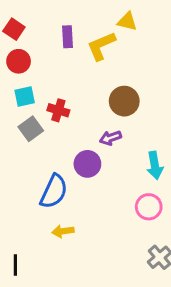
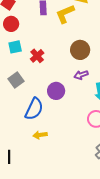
red cross: (58, 110) -> (37, 56), turned 32
gray square: (31, 129) -> (16, 80), moved
purple arrow: (110, 138) -> (81, 75), moved

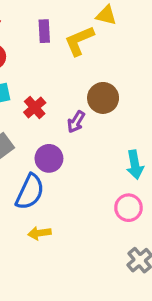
purple arrow: (81, 75) -> (76, 122), moved, turned -40
purple circle: (56, 91) -> (49, 158), moved

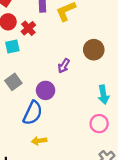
brown circle: (103, 98) -> (94, 50), moved
red cross: (35, 107) -> (28, 28), moved

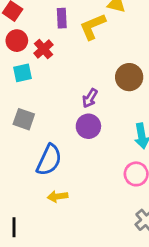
gray square: (13, 82) -> (24, 119), turned -35
purple circle: (46, 90) -> (88, 126), moved

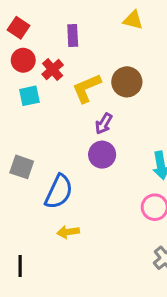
yellow L-shape: (93, 27) -> (87, 88), moved
brown circle: (129, 77) -> (127, 82), moved
gray square: (24, 119) -> (22, 167), moved

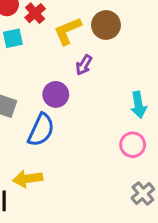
purple circle: (102, 155) -> (56, 94), moved
yellow arrow: (68, 232) -> (28, 179), moved, size x1.4

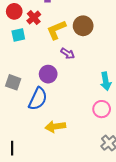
purple arrow: (84, 65) -> (68, 54), turned -88
yellow arrow: (28, 179) -> (55, 127), moved

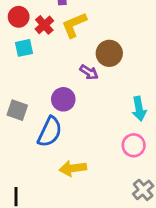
brown circle: (83, 26) -> (109, 53), moved
yellow L-shape: (56, 30) -> (74, 25), moved

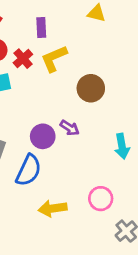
purple arrow: (89, 72) -> (70, 128), moved
pink circle: (134, 145) -> (101, 199), moved

